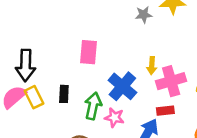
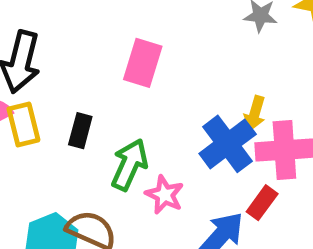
blue cross: (122, 86) -> (228, 144), moved
red rectangle: (165, 111) -> (262, 203), turned -60

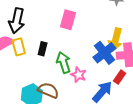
yellow arrow: (255, 113) -> (116, 40), size x1.6
green arrow: (129, 165) -> (64, 63), turned -40

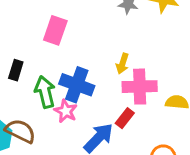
yellow arrow: (116, 40) -> (122, 64), size x0.6
blue cross: (104, 53) -> (77, 85), moved, turned -35

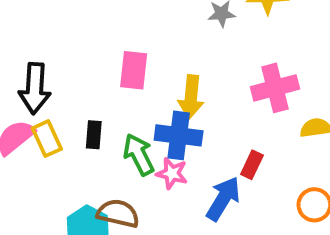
yellow arrow: (122, 64) -> (191, 97), moved, size x1.5
pink cross: (140, 87) -> (275, 88), moved

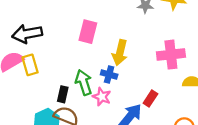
black arrow: (35, 88) -> (27, 34), turned 68
black rectangle: (94, 135) -> (63, 94), moved
blue cross: (179, 135) -> (109, 75), size x0.6

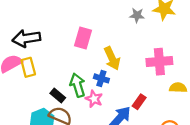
yellow arrow: (120, 53) -> (112, 58), turned -40
black rectangle: (63, 94) -> (58, 96), turned -64

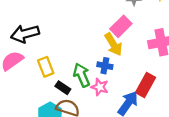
pink rectangle: (83, 38) -> (121, 26), moved, turned 35
yellow rectangle: (28, 67) -> (46, 67), moved
red rectangle: (139, 102) -> (145, 85), size x1.5

